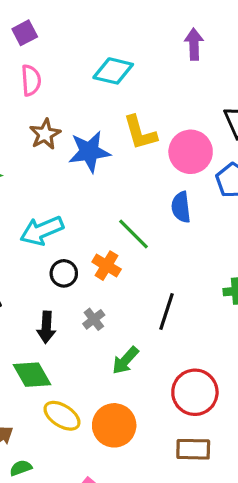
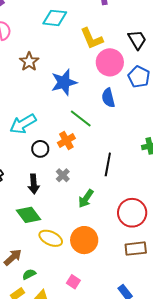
yellow L-shape: (140, 133) -> (92, 38), moved
brown star: (45, 134) -> (29, 62), moved
blue star: (89, 152) -> (64, 82), moved
orange cross: (107, 266) -> (66, 141), turned 36

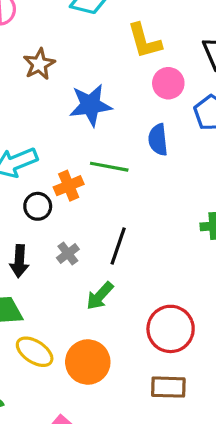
pink circle: (110, 62) -> (168, 83), size x0.7
green line: (81, 119) -> (109, 167), turned -35
orange cross: (66, 141) -> (69, 186), moved
black line: (108, 164) -> (118, 246), moved

